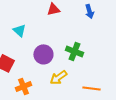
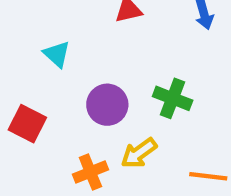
orange cross: (23, 86) -> (90, 172), moved

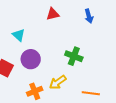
purple circle: (107, 105) -> (31, 59), moved

